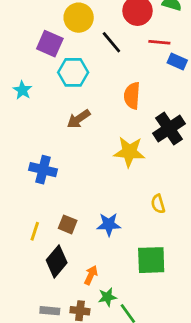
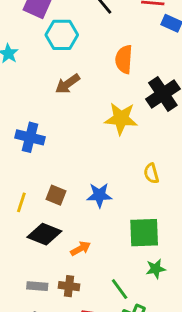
black diamond: (57, 261) -> (44, 234), turned 72
orange arrow: (91, 275) -> (81, 249), turned 36
green star: (107, 297) -> (156, 269), moved

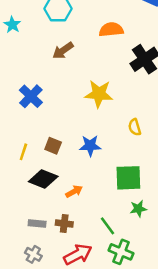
orange semicircle: (124, 59) -> (111, 30), turned 80
yellow star: (121, 119) -> (99, 94), moved
blue cross: (30, 137) -> (31, 96), turned 30

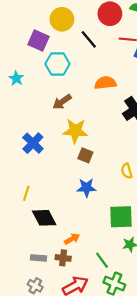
yellow star: (99, 94) -> (75, 131), moved
brown square: (53, 146) -> (85, 155), moved
black diamond: (43, 179) -> (44, 218), turned 40
orange arrow: (74, 191) -> (72, 239), moved

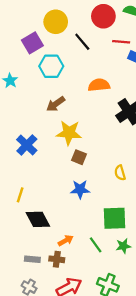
purple square: (39, 40) -> (32, 43), turned 35
green line: (102, 260) -> (96, 245), moved

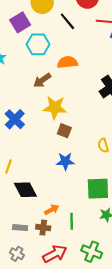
orange semicircle: (99, 85) -> (67, 62), moved
green line: (96, 245) -> (72, 221), moved, turned 35

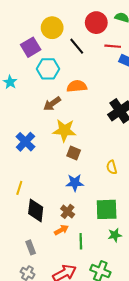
black diamond: (25, 190) -> (36, 210), turned 35
gray rectangle: (20, 228) -> (31, 247), turned 64
brown cross: (43, 228) -> (68, 211), moved, turned 32

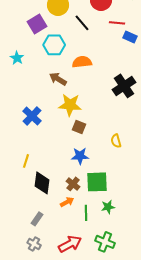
brown arrow: (52, 104) -> (58, 79), turned 66
green square: (107, 209) -> (97, 182), moved
green star: (115, 235) -> (108, 207), moved
gray rectangle: (31, 247) -> (37, 219), turned 56

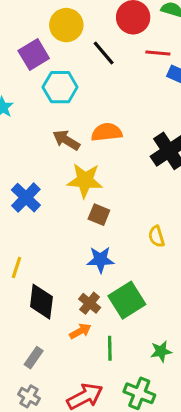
orange semicircle: (82, 62) -> (107, 132), moved
green square: (97, 182) -> (127, 300), turned -30
green star: (108, 207) -> (161, 351), moved

